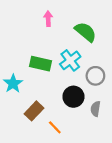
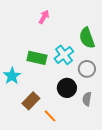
pink arrow: (48, 19) -> (44, 17), turned 32
green semicircle: (86, 32) -> (87, 38), moved, turned -150

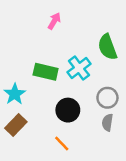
gray circle: (87, 69) -> (107, 98), moved
black circle: (67, 88) -> (68, 110), moved
brown rectangle: (31, 101) -> (16, 125), moved

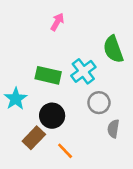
gray circle: (107, 98) -> (99, 103), moved
black circle: (68, 110) -> (52, 116), moved
brown rectangle: (16, 125) -> (34, 138), moved

